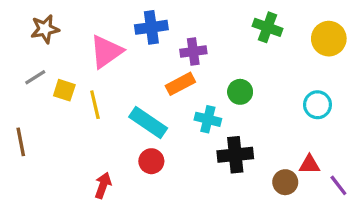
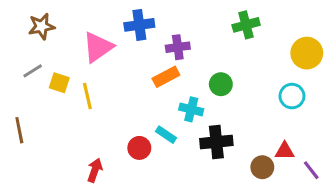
green cross: (267, 27) -> (246, 25), turned -35
yellow circle: (329, 39) -> (307, 53), moved
cyan rectangle: (148, 122) -> (166, 135), moved, size x0.6

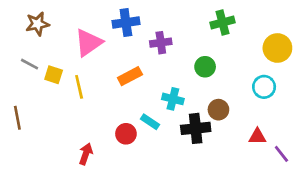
gray line: (33, 71) -> (29, 64), turned 60
orange rectangle: (166, 77) -> (130, 76), moved
green circle: (221, 84) -> (205, 67), moved
brown circle: (262, 167) -> (218, 110), moved

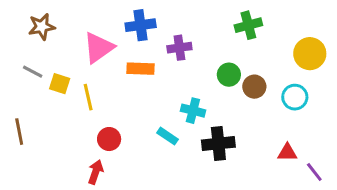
orange rectangle: (130, 76) -> (141, 69), moved, turned 30
brown circle: (218, 110) -> (254, 87), moved
red circle: (126, 134) -> (109, 139), moved

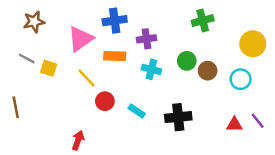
yellow line: (88, 97) -> (87, 78), moved, turned -30
cyan cross: (193, 111) -> (151, 69), moved
red circle: (109, 139) -> (105, 101), moved
purple line: (314, 172) -> (258, 121), moved

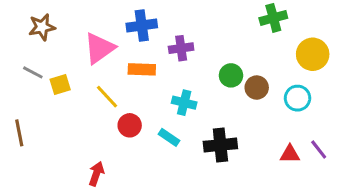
green cross: (203, 21) -> (273, 18), moved
yellow square: (49, 68) -> (60, 84), turned -35
cyan cross: (151, 69) -> (184, 103), moved

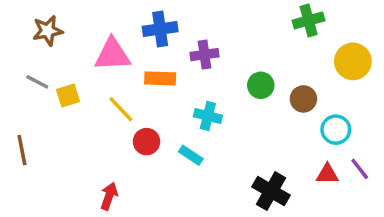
pink triangle: (99, 48) -> (112, 55), turned 32
brown circle: (257, 88) -> (303, 99), moved
cyan circle: (298, 98) -> (336, 130), moved
black cross: (220, 145) -> (271, 191), moved, turned 36

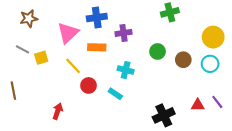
green cross: (309, 20) -> (170, 12), moved
pink triangle: (112, 55) -> (68, 33), turned -40
cyan circle: (336, 130) -> (210, 64), moved
black cross: (271, 191) -> (164, 115), turned 35
red arrow: (109, 196) -> (58, 111), moved

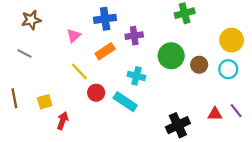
pink triangle: (68, 33) -> (74, 36), size x0.6
orange rectangle: (97, 47) -> (105, 51), turned -36
green circle: (158, 51) -> (171, 56), size x1.5
yellow square: (41, 58) -> (45, 102), moved
cyan rectangle: (115, 94) -> (125, 102), size x1.5

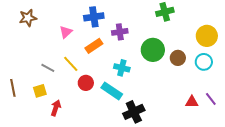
gray line: (24, 54) -> (48, 68), moved
black cross: (178, 125) -> (134, 112), moved

